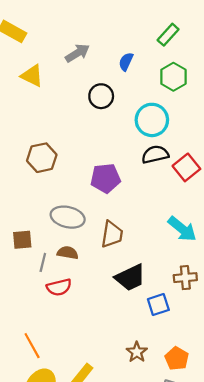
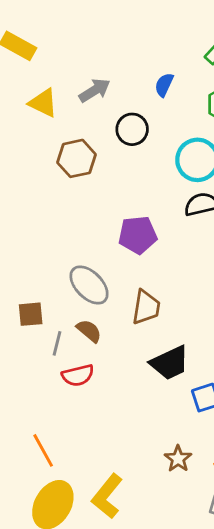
gray arrow: (77, 53) -> (95, 90), moved
brown hexagon: (42, 158) -> (77, 158), moved
gray ellipse: (68, 217) -> (89, 285), turned 32
brown semicircle: (68, 253) -> (89, 331), turned 30

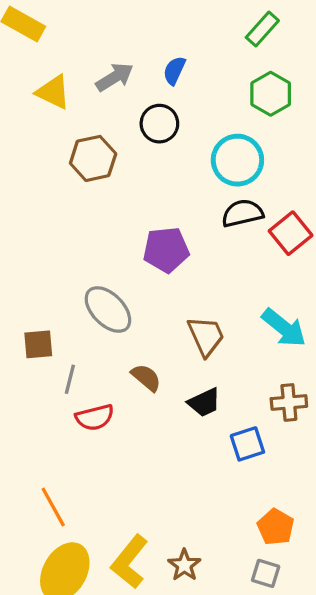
blue semicircle: (164, 85) -> (174, 70), moved
brown trapezoid: (146, 307) -> (206, 336), moved, turned -33
brown semicircle: (89, 331) -> (146, 378), moved
black trapezoid: (170, 363) -> (204, 402), size x0.7
brown star: (178, 459) -> (184, 565), moved

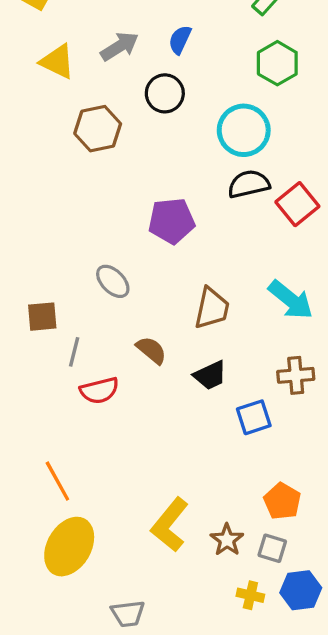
gray ellipse: (108, 310) -> (113, 281), size x0.7
brown trapezoid: (206, 336) -> (212, 308), turned 36
yellow L-shape: (130, 562) -> (170, 525), moved
brown star: (184, 565) -> (227, 540), moved

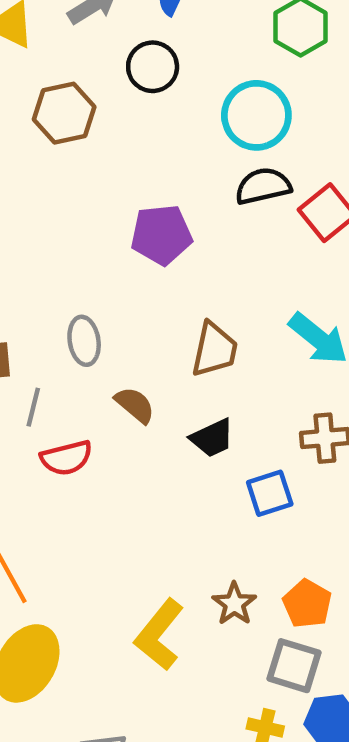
gray ellipse: (113, 281) -> (84, 341), moved, turned 36
brown star: (227, 540) -> (234, 604), moved
gray square: (272, 548) -> (294, 666), size x1.4

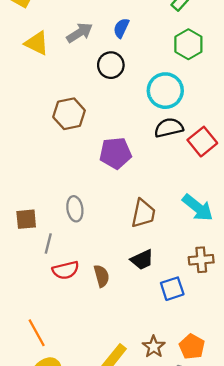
brown hexagon: (64, 113) -> (69, 114), moved
brown semicircle: (135, 405) -> (102, 276), moved, turned 35

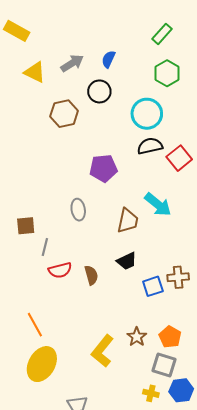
brown hexagon: (69, 114) -> (64, 114), moved
cyan arrow: (198, 208) -> (158, 205), moved
gray ellipse: (75, 209) -> (78, 210), moved
brown cross: (201, 260) -> (178, 277), moved

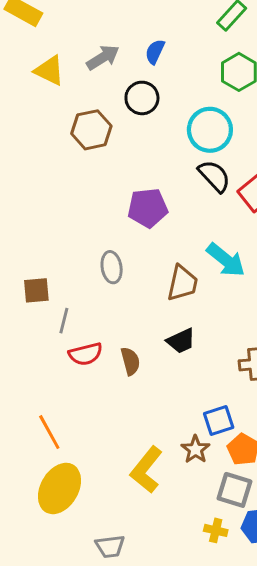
black semicircle: (150, 146) -> (214, 176), turned 60
blue square: (153, 286) -> (219, 421), moved

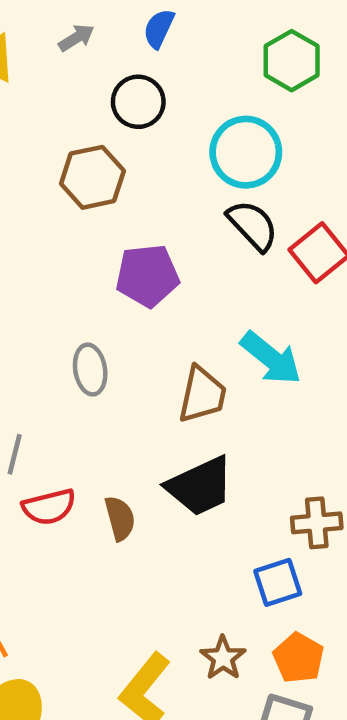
gray arrow: (103, 57) -> (76, 38), size x0.7
brown hexagon: (91, 130) -> (92, 177), moved
black trapezoid: (181, 341) -> (200, 486), size x1.5
blue square: (219, 421) -> (278, 582), moved

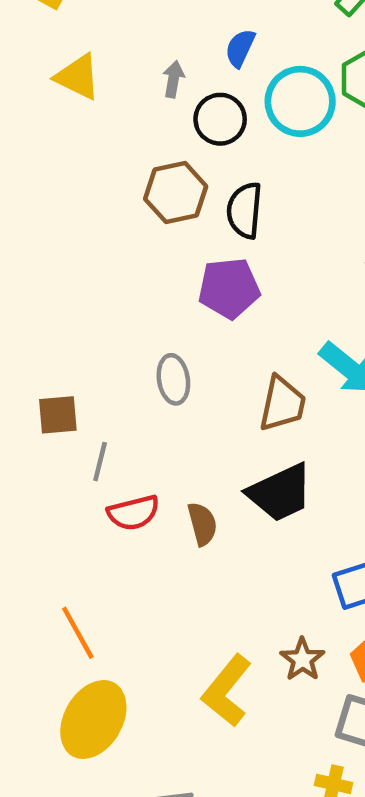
gray arrow: (76, 38) -> (173, 79), moved, turned -48
cyan circle: (246, 152) -> (300, 101), moved
black semicircle: (253, 225) -> (245, 210), moved, turned -132

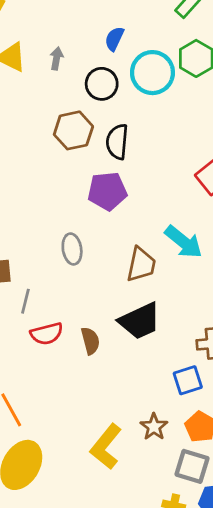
gray arrow: (173, 79) -> (56, 58), moved

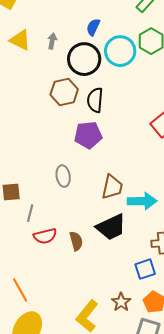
black circle: (102, 84) -> (84, 59), size x1.4
cyan arrow: (184, 242) -> (142, 201), moved, turned -40

